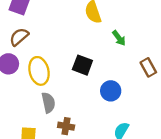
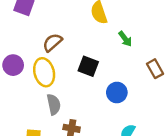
brown semicircle: (19, 37) -> (52, 42), moved

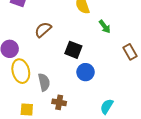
yellow ellipse: (44, 72) -> (21, 71), moved
blue circle: (117, 92) -> (86, 72), moved

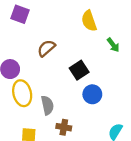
black square: (73, 50) -> (79, 70), turned 36

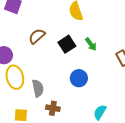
green arrow: (113, 45) -> (91, 44), moved
black square: (79, 70) -> (67, 44), moved

